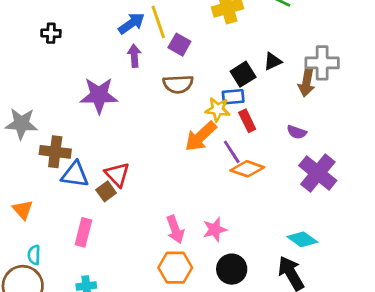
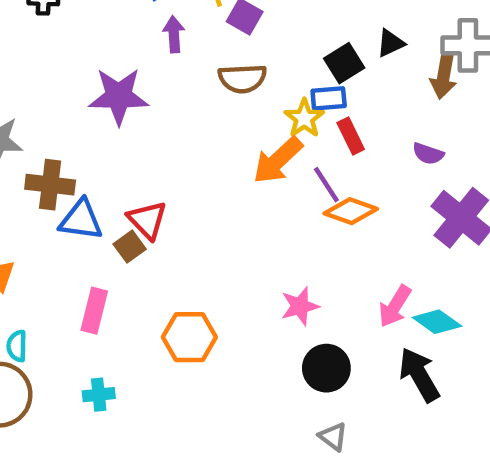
yellow star: (218, 109) -> (304, 118), turned 30
pink arrow: (175, 230) -> (395, 306), moved, turned 52
orange hexagon: (175, 268) -> (189, 337), moved

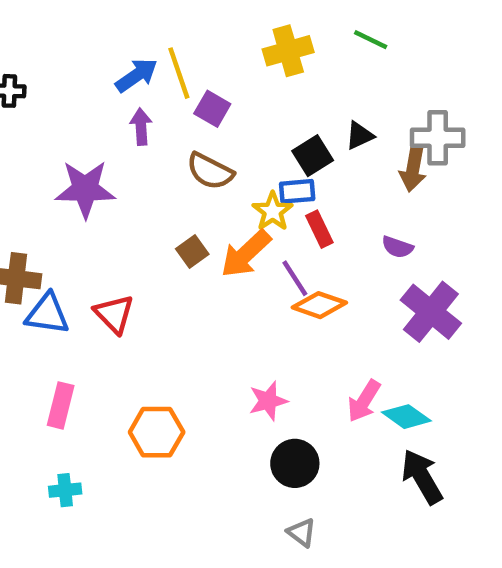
brown semicircle: (242, 79) -> (210, 171), turned 30
brown square: (130, 247) -> (192, 252), moved
black arrow: (419, 375) -> (422, 477), moved

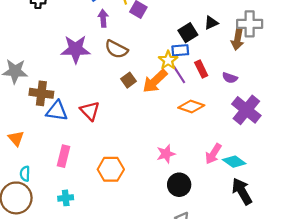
brown semicircle: (210, 171) -> (116, 49), moved
red rectangle: (319, 229) -> (201, 69), moved
purple line: (295, 278) -> (179, 75), moved

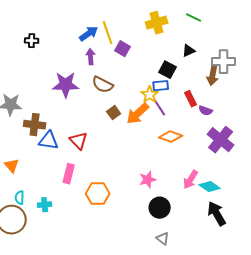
black triangle: (211, 23) -> (189, 51), moved
black square: (188, 33) -> (168, 70), turned -30
red rectangle: (201, 69) -> (191, 99), moved
pink rectangle: (63, 156) -> (69, 174), moved
cyan cross: (66, 198) -> (45, 205), moved

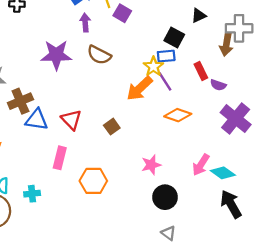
brown square: (114, 113) -> (112, 127), moved
brown cross: (35, 125) -> (20, 101), turned -30

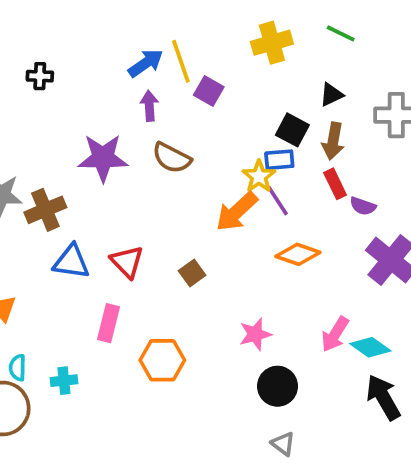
brown arrow: (226, 44) -> (333, 141), moved
brown cross: (20, 101) -> (45, 210), moved

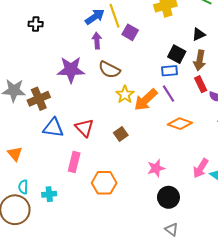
yellow star: (259, 176) -> (125, 95), moved

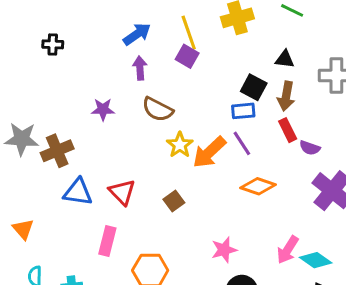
yellow line: (115, 16) -> (189, 33), moved
black triangle: (199, 34) -> (285, 59), turned 32
purple star: (71, 70) -> (103, 109), size x0.6

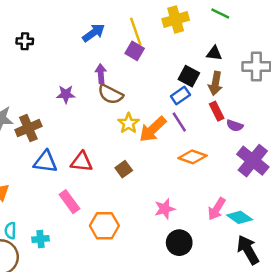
purple arrow: (140, 68) -> (101, 74), moved
blue rectangle: (243, 111) -> (180, 95), turned -30
red triangle: (122, 192) -> (82, 162), turned -40
pink rectangle: (107, 241) -> (69, 202), turned -50

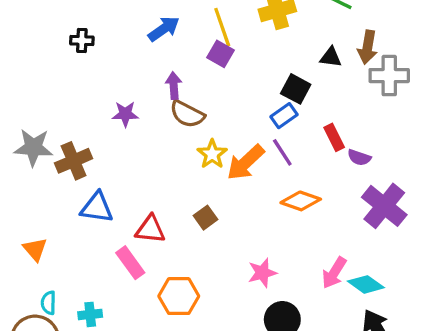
black cross: (25, 41) -> (82, 41), moved
brown arrow: (215, 83) -> (368, 47), moved
red triangle: (82, 162) -> (150, 229), moved

